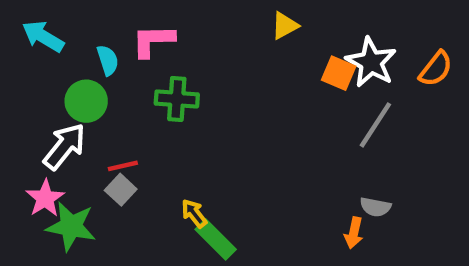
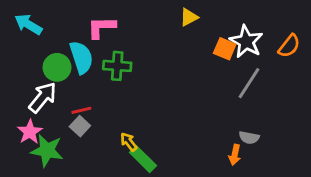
cyan semicircle: (108, 60) -> (81, 57), moved, size x1.6

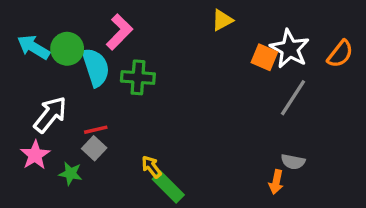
cyan arrow: (28, 24) -> (33, 47), moved
pink L-shape: (101, 27) -> (119, 32), turned 136
green circle: (57, 67) -> (67, 49), moved
green star: (47, 150) -> (71, 174), moved, size x0.6

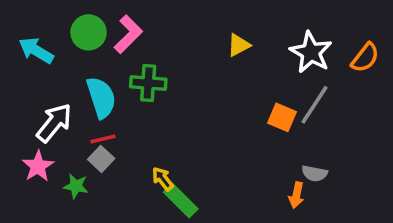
yellow triangle: (222, 20) -> (239, 45), moved
green circle: (67, 49) -> (89, 32), moved
orange square: (264, 57) -> (282, 117), moved
cyan semicircle: (96, 67) -> (101, 97), moved

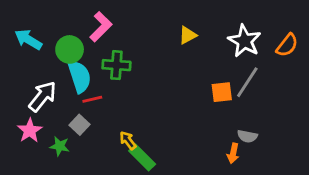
green circle: (89, 32) -> (70, 49), moved
orange square: (282, 117) -> (222, 92), turned -30
red line: (103, 139) -> (92, 99), moved

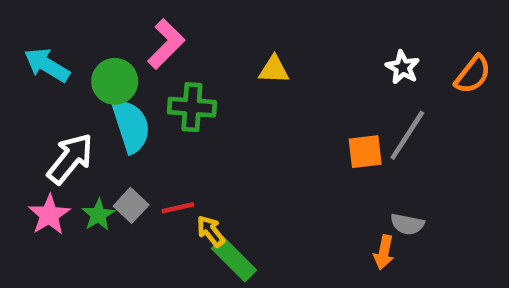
yellow triangle: (188, 35) -> (274, 70), moved, turned 30
white star: (244, 41) -> (403, 67), size x0.6
red line: (92, 99) -> (178, 208), moved
green star: (60, 146) -> (98, 215), moved, turned 30

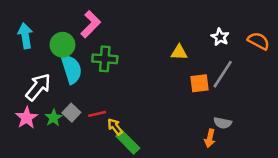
cyan arrow: (47, 65) -> (25, 36), turned 50
yellow triangle: (274, 70) -> (179, 52), moved
orange semicircle: (473, 74) -> (258, 41), turned -100

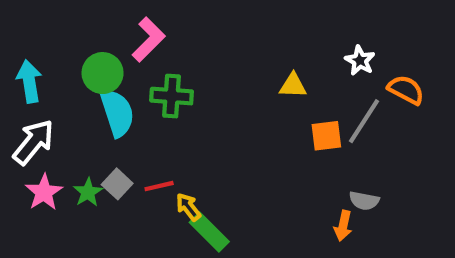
cyan arrow: (25, 36) -> (29, 81), moved
orange semicircle: (258, 41) -> (406, 90), moved
white arrow: (38, 87) -> (33, 142), moved

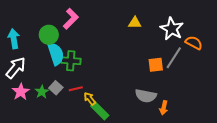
white star: (360, 60) -> (172, 29), size x1.6
yellow triangle: (293, 86) -> (135, 23), moved
green cross: (172, 96) -> (71, 61), moved
gray semicircle: (364, 201) -> (146, 96), moved, size x1.5

